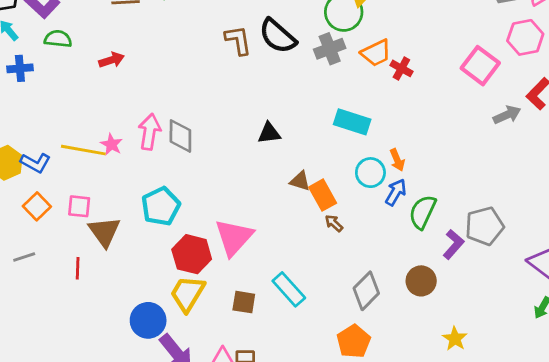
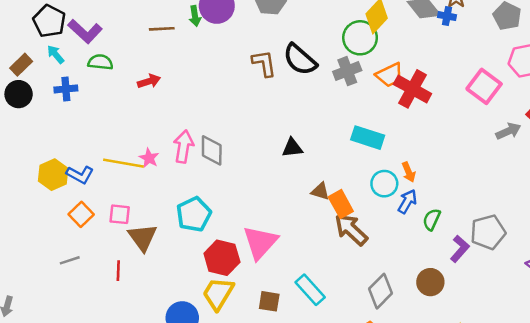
red cross: (401, 68) -> (412, 89), size x1.8
green semicircle: (423, 212) -> (432, 219), size x0.7
brown arrow: (334, 223) -> (351, 230), size x2.0

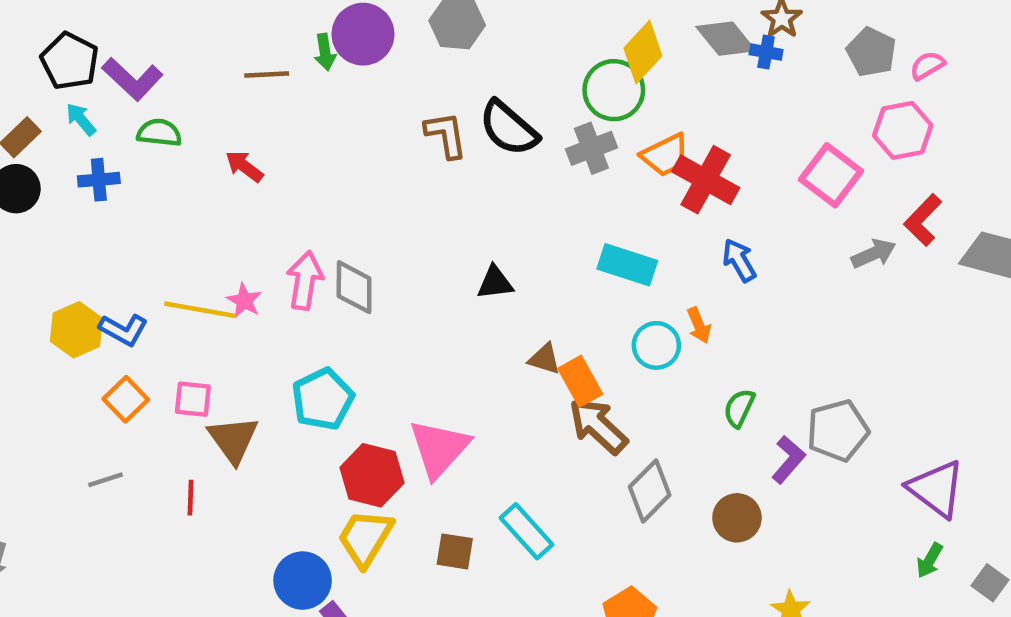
red arrow: (149, 81) -> (244, 166), turned -125
blue arrow: (407, 202) -> (739, 260), moved, turned -60
gray diamond: (380, 291) -> (650, 491), moved

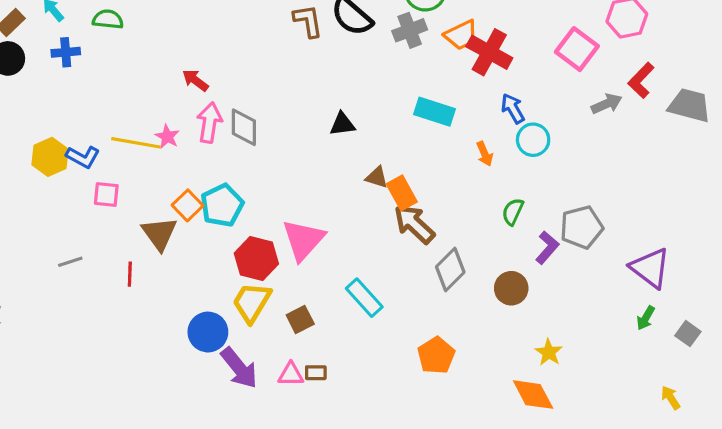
red arrow: (244, 166) -> (195, 80), moved
cyan circle: (656, 345) -> (533, 140), moved
orange square: (126, 399) -> (188, 205), moved
pink square: (193, 399) -> (106, 194), moved
brown square: (455, 551) -> (300, 320), moved, turned -36

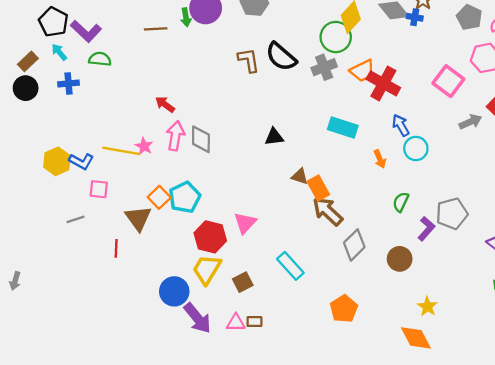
pink triangle: (303, 240) -> (245, 223), size x0.7
gray line: (70, 262) -> (76, 219), moved

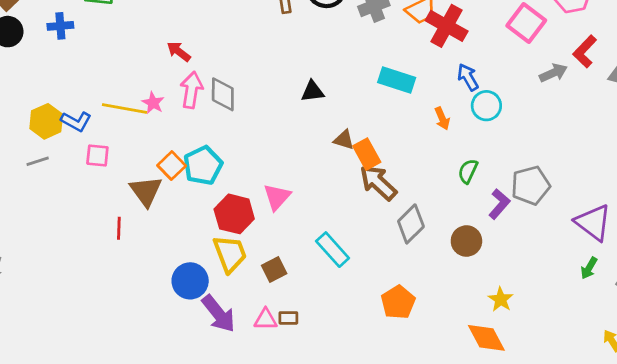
gray line: (76, 219) -> (38, 161), moved
yellow trapezoid: (207, 269) -> (230, 254), turned 128

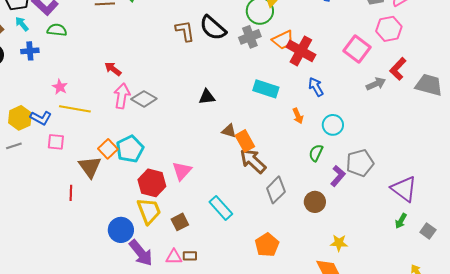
gray diamond: (223, 94) -> (144, 99), turned -60
pink star: (153, 103) -> (60, 87), moved
cyan circle: (486, 106) -> (333, 125), moved
yellow star: (501, 299) -> (339, 243), turned -30

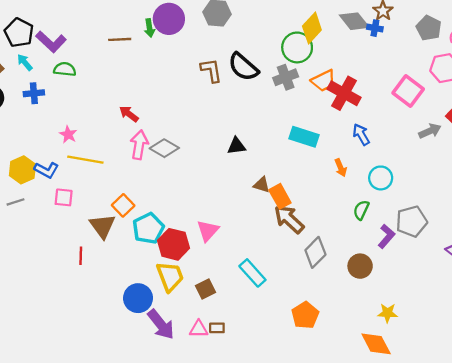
cyan pentagon: (130, 149) -> (148, 228), moved

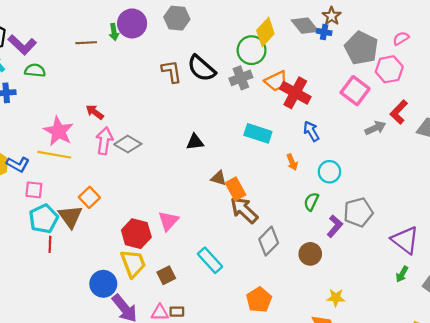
gray pentagon: (429, 28) -> (361, 48), moved, size x1.4
pink star: (68, 134) -> (58, 131), moved, size x1.8
cyan pentagon: (148, 228) -> (44, 219), moved

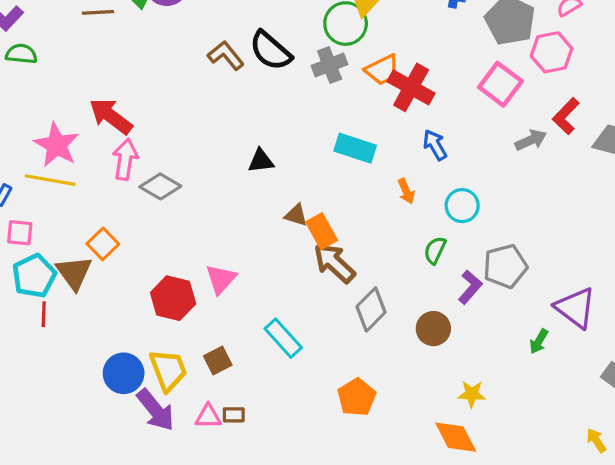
brown L-shape: (172, 71) -> (226, 55), turned -30
red arrow: (95, 112) -> (111, 116), size x1.6
gray diamond: (128, 144) -> (160, 186), moved
yellow trapezoid: (133, 263) -> (168, 370), moved
green arrow: (402, 274) -> (539, 341), moved

